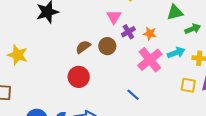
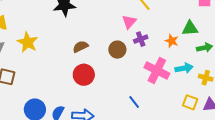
orange star: (150, 33) -> (172, 41), moved
brown semicircle: (83, 47) -> (80, 47), moved
pink cross: (150, 60) -> (157, 70), turned -35

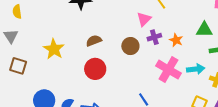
orange star: (172, 41) -> (176, 40), moved
yellow star: (28, 42) -> (54, 49), moved

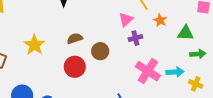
orange star: (176, 40) -> (160, 20), moved
brown circle: (130, 46) -> (100, 51), moved

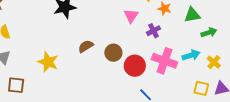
purple cross: (135, 38) -> (154, 31), moved
red circle: (75, 67) -> (135, 66), moved
yellow cross: (196, 84) -> (214, 62), turned 32

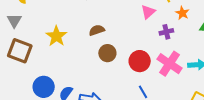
brown circle: (113, 53) -> (107, 53), moved
brown square: (16, 85) -> (20, 51), size x1.4

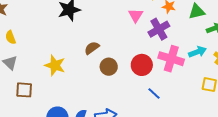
purple cross: (166, 32) -> (159, 29), size x1.5
brown square: (20, 51) -> (24, 90), size x0.7

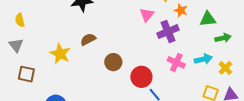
brown semicircle: (92, 48) -> (88, 39), moved
pink cross: (171, 59) -> (176, 62), size x0.7
red circle: (142, 65) -> (141, 77), moved

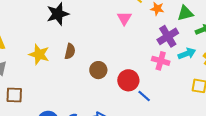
purple cross: (168, 32) -> (168, 36), moved
brown semicircle: (88, 39) -> (70, 51), turned 140
yellow star: (60, 54) -> (39, 54), moved

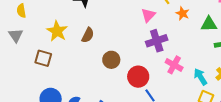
purple cross: (168, 36) -> (157, 41), moved
cyan arrow: (187, 54) -> (200, 77), moved, turned -114
brown square: (14, 95) -> (43, 58), moved

